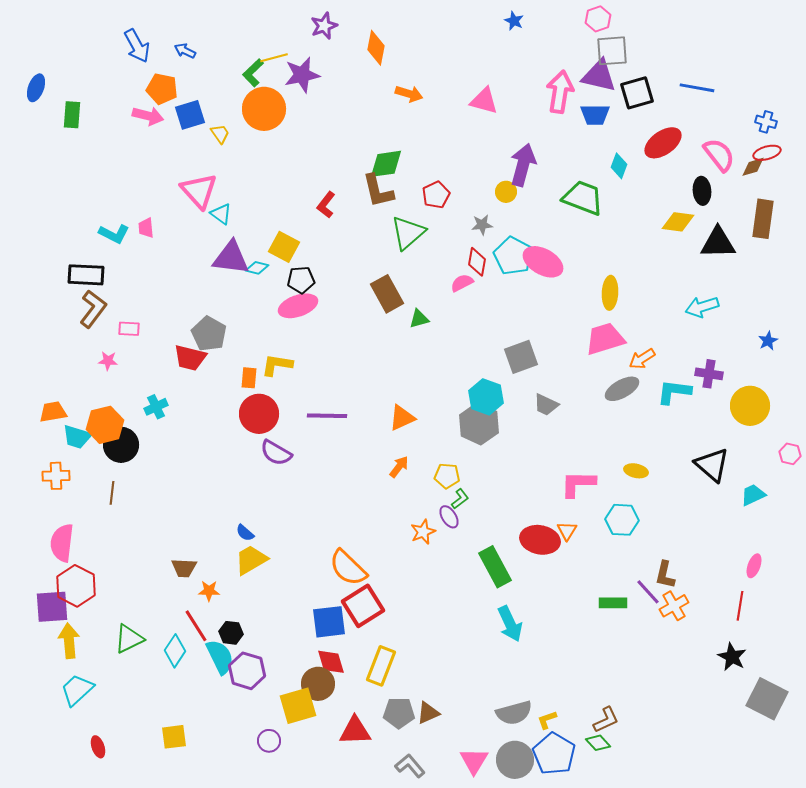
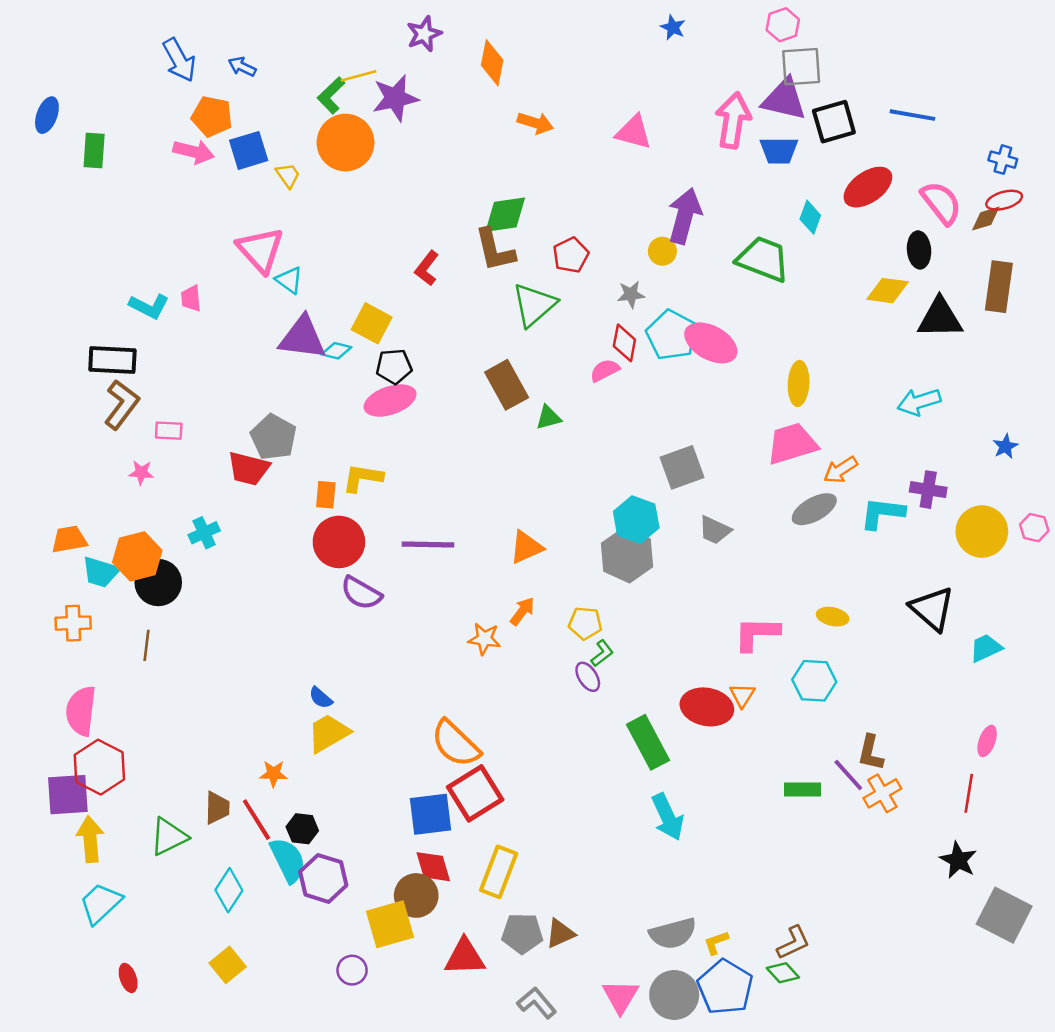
pink hexagon: (790, 454) -> (1034, 528), moved
orange star: (423, 532) -> (484, 639), moved, turned 30
brown trapezoid: (184, 568) -> (217, 808), moved, turned -92
cyan diamond: (175, 651) -> (229, 890), moved
yellow square: (174, 737) -> (228, 965), turned -32

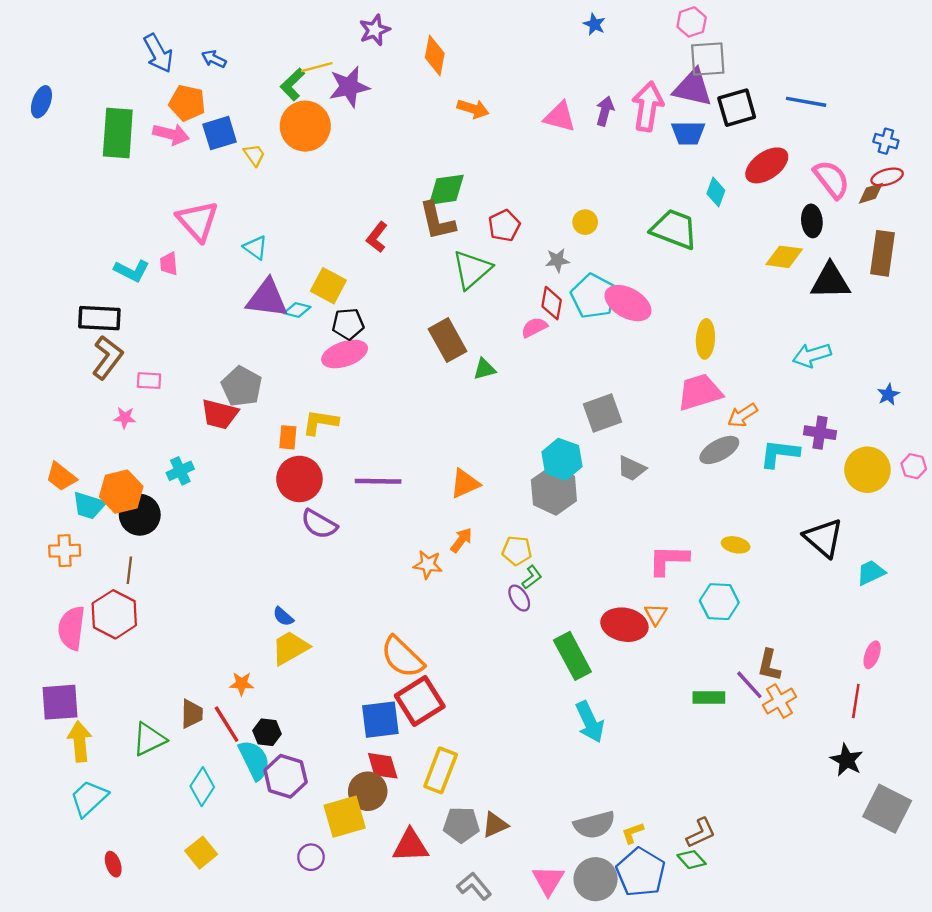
green rectangle: (94, 150) -> (118, 133), moved, size x1.6
purple arrow: (685, 216) -> (605, 111), moved, size x0.6
pink triangle: (260, 250) -> (198, 221), moved
orange trapezoid: (69, 539) -> (61, 477), turned -132
red hexagon: (99, 767) -> (114, 614), moved

